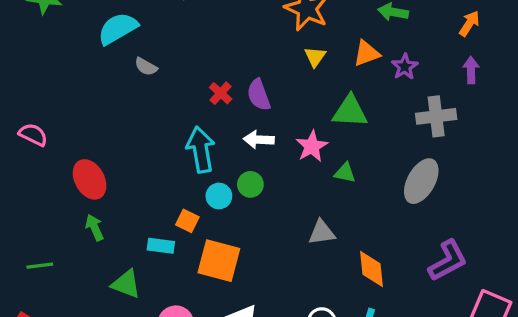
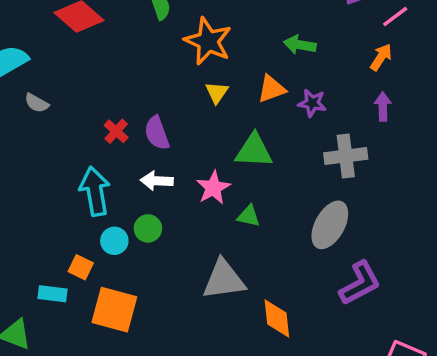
purple star: (405, 67) -> (312, 103), turned -30
gray triangle: (322, 232) -> (224, 280), size x1.5
purple L-shape: (448, 261) -> (360, 283), moved

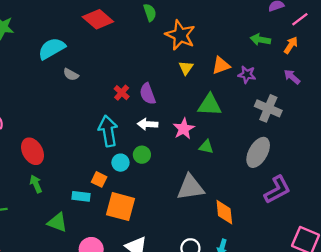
green arrow: (300, 45) -> (260, 40), moved
purple arrow: (383, 107) -> (292, 77), turned -48
gray cross: (346, 156) -> (268, 108), turned 30

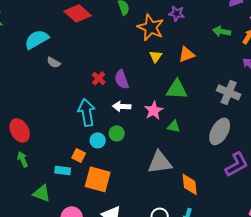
purple star: (247, 75) -> (177, 13), moved

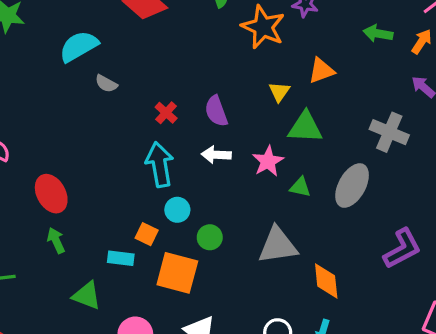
yellow triangle: (156, 56) -> (279, 92), moved
red cross: (99, 78) -> (166, 113), moved
gray ellipse: (220, 131) -> (352, 186), moved
green circle: (117, 133) -> (210, 237), moved

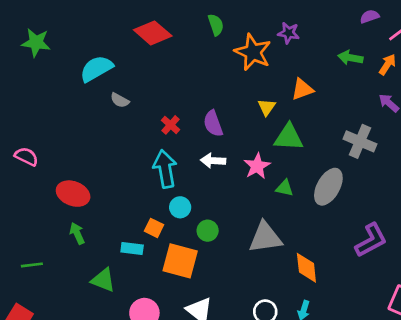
red ellipse: (51, 194) -> (73, 194), turned -40

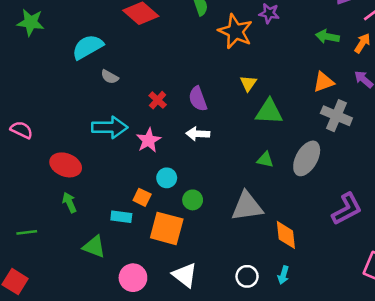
orange triangle: (302, 89) -> (324, 82), moved
pink star: (257, 166) -> (149, 140), moved
cyan arrow: (165, 169) -> (110, 127), moved, turned 100

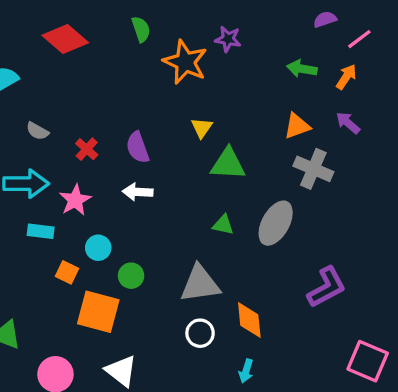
gray semicircle: (110, 77) -> (37, 131), moved
cyan rectangle: (121, 217) -> (41, 231), moved
white circle: (247, 276) -> (200, 333), moved

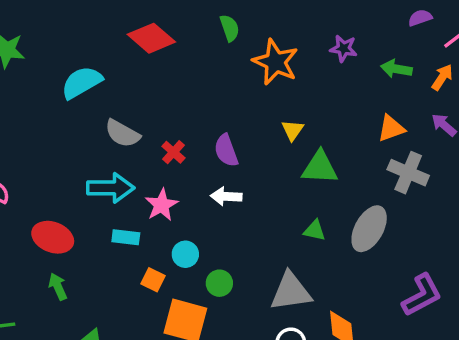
purple star: (228, 39) -> (344, 48), moved
gray semicircle: (37, 131) -> (122, 133), size x1.5

